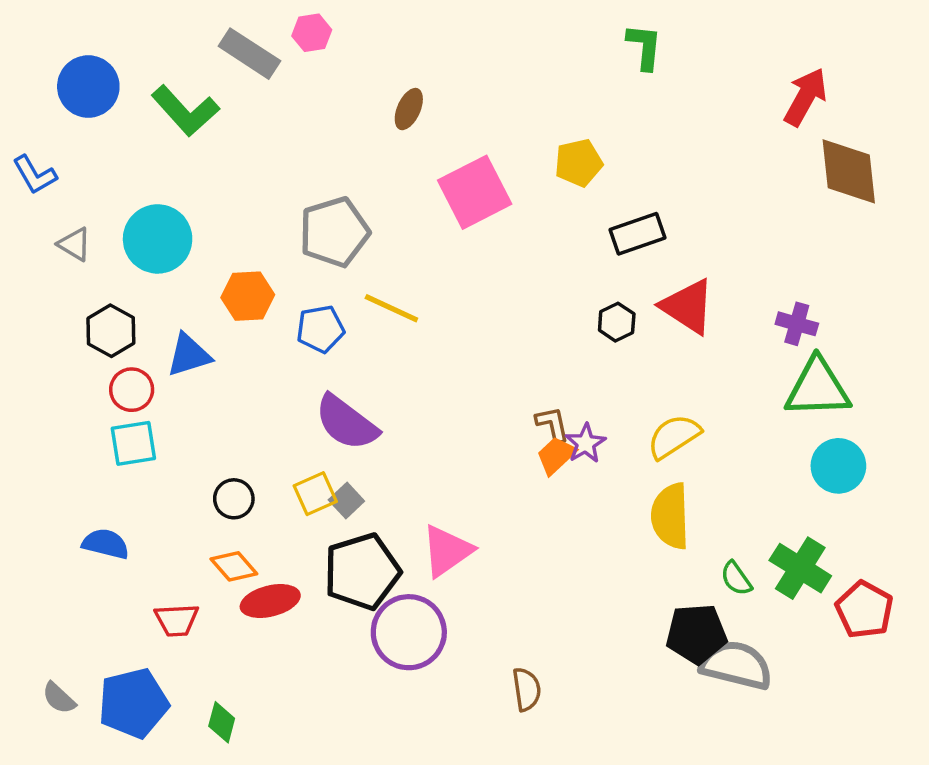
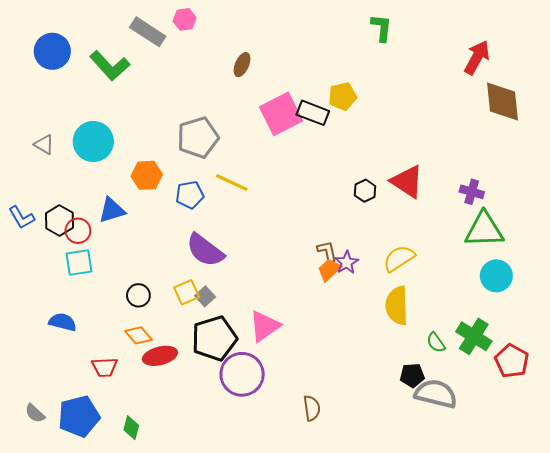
blue L-shape: (35, 175) -> (22, 217), moved
black rectangle: (637, 234) -> (313, 113), moved, turned 40
black hexagon: (111, 331) -> (59, 220), moved
black pentagon: (696, 634) -> (412, 375), size x0.7

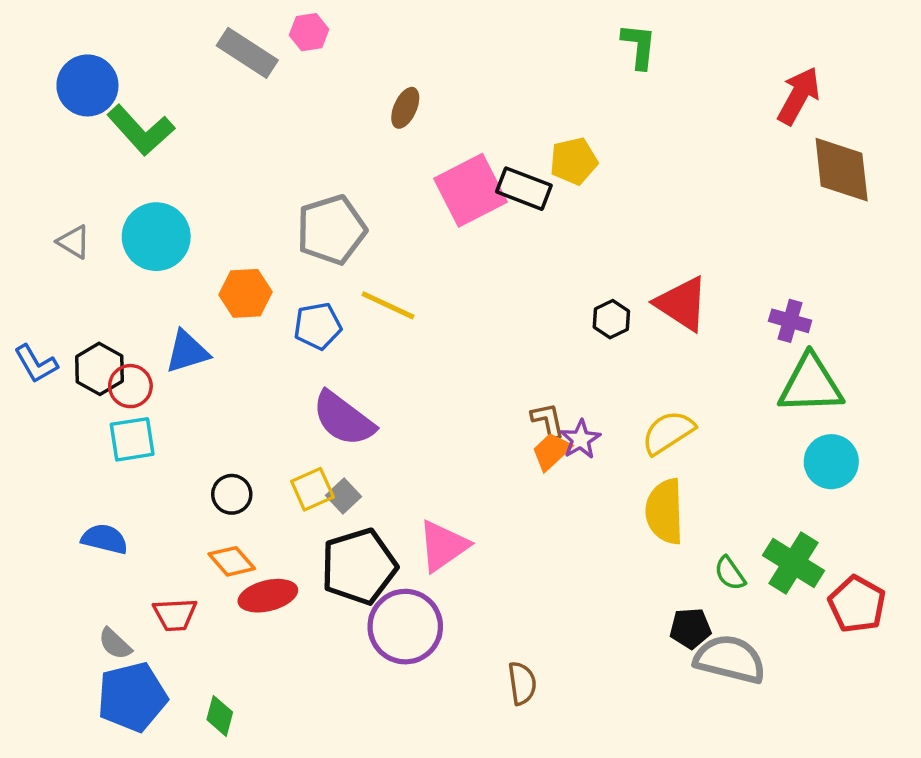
green L-shape: (110, 66) -> (141, 130), moved
gray semicircle: (35, 413) -> (115, 644), moved

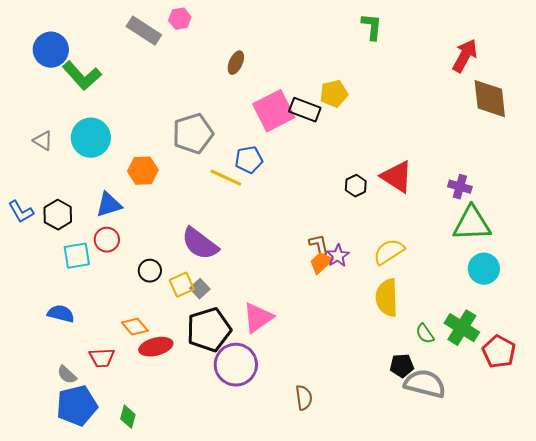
blue pentagon: (318, 326) -> (249, 160), moved
red circle: (130, 386) -> (107, 240), moved
black circle: (232, 494) -> (150, 271), moved

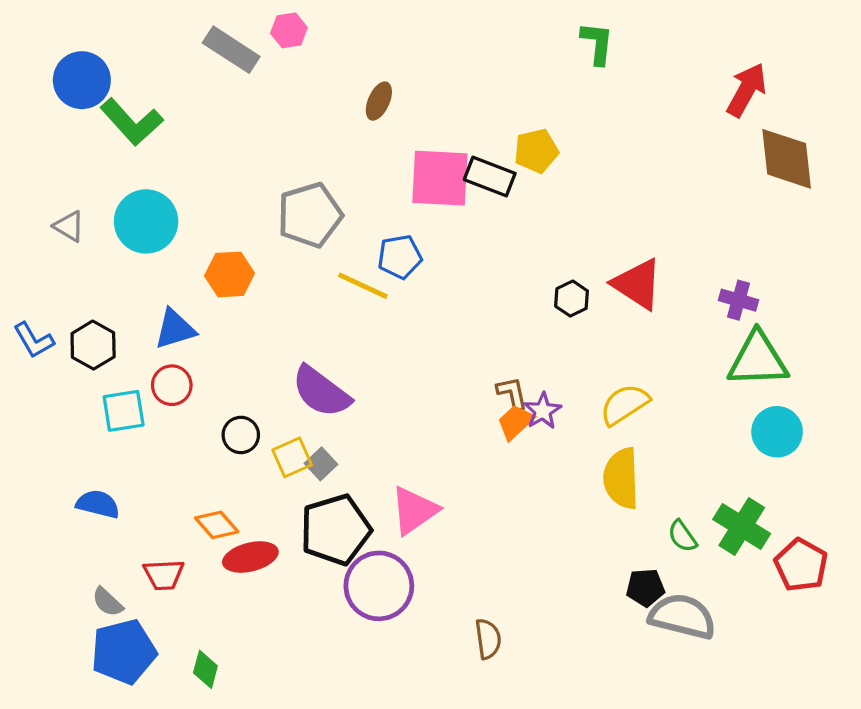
pink square: (274, 111) -> (440, 178), turned 30

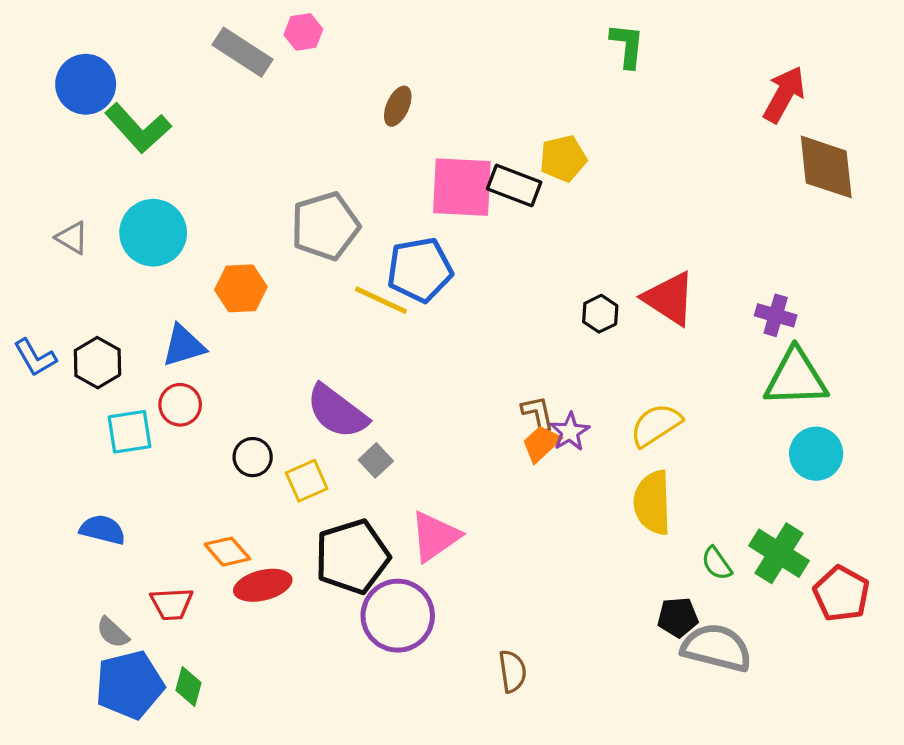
blue pentagon: (400, 257) -> (420, 270), size x1.4
gray square: (321, 464) -> (376, 460), moved
green diamond: (205, 669) -> (189, 687), moved

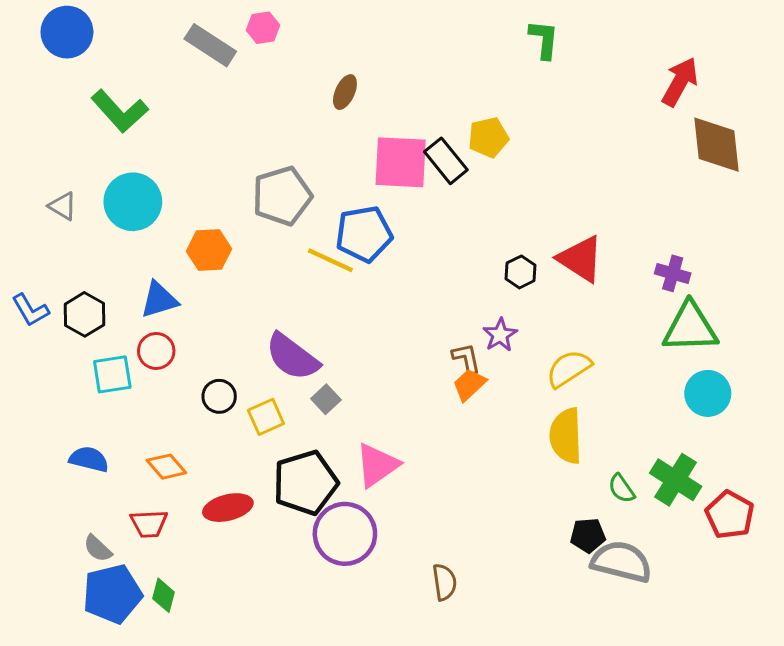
blue circle: (86, 84) -> (67, 32), moved
black rectangle: (514, 185) -> (446, 161), turned 30
purple star: (570, 432) -> (500, 335), moved
orange diamond: (227, 552) -> (166, 467), moved

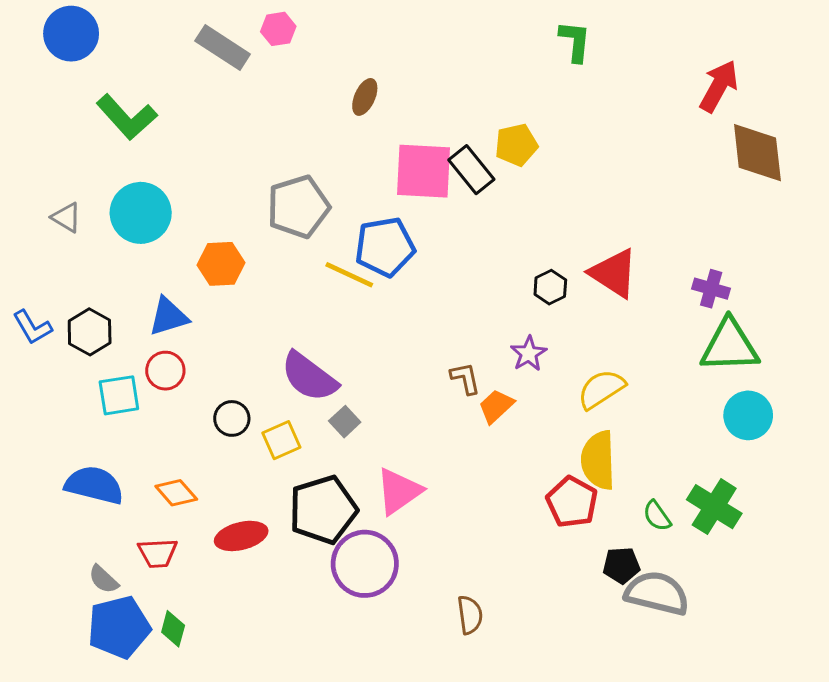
brown L-shape: (466, 358) -> (465, 378), moved
blue semicircle: (89, 459) -> (94, 485), size x1.4
red pentagon: (730, 515) -> (572, 502), moved

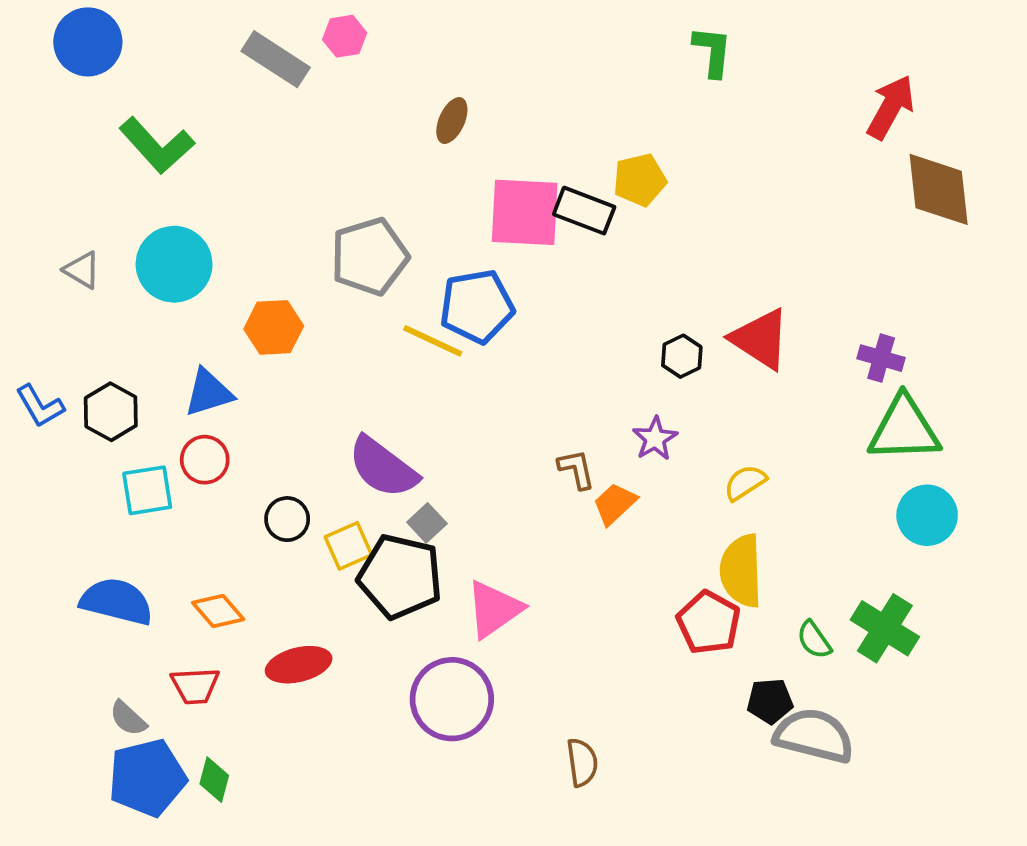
black rectangle: (471, 170) -> (584, 211), turned -30
yellow semicircle: (601, 389) -> (745, 483), size x0.7
black pentagon: (323, 510) -> (400, 577), moved, turned 30

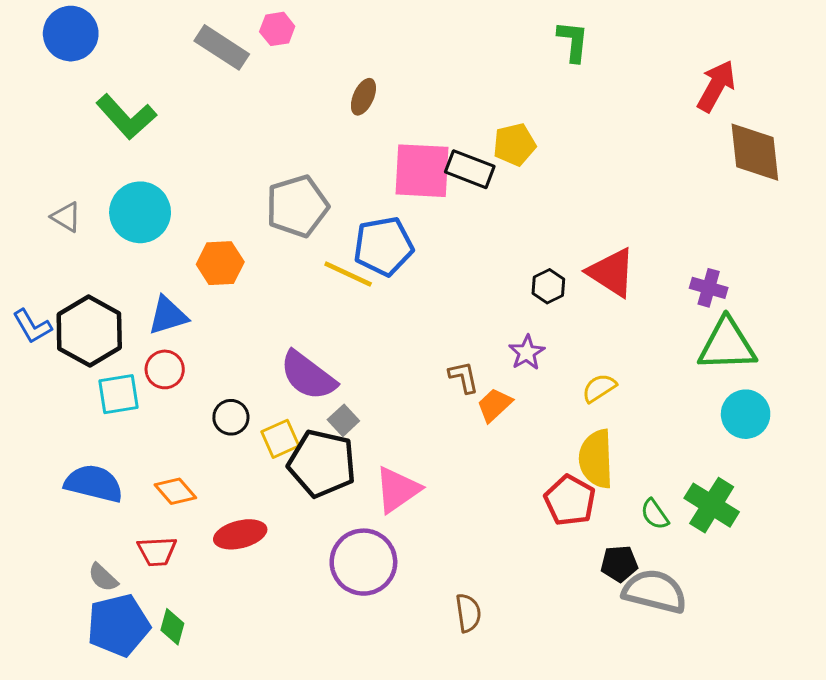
black hexagon: (111, 412) -> (89, 331), size x1.5

